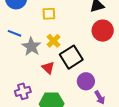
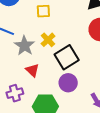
red triangle: (48, 68) -> (32, 70), moved
purple circle: (86, 81) -> (68, 83), moved

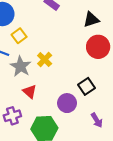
yellow square: (43, 11) -> (19, 36), moved, turned -32
black square: (67, 57) -> (87, 86), moved, size x0.7

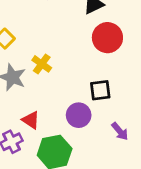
black square: (87, 86) -> (100, 90), turned 35
red triangle: (30, 91) -> (31, 120), moved

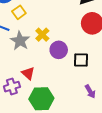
purple circle: (79, 115) -> (59, 50), moved

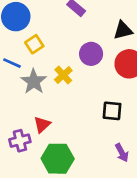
purple circle: (59, 50) -> (91, 54), moved
red triangle: (28, 73) -> (42, 125), turned 32

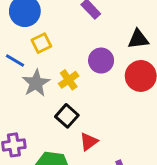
black square: (112, 111) -> (67, 116), moved, turned 30
red triangle: (42, 125) -> (89, 142), moved

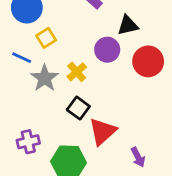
black triangle: (138, 39) -> (128, 25), moved
red triangle: (89, 142) -> (103, 131), size x1.5

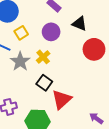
black triangle: (128, 25) -> (79, 24), turned 35
purple circle: (107, 50) -> (51, 32), moved
purple arrow: (138, 157) -> (96, 118), moved, turned 152

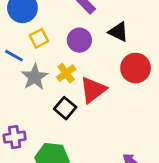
red triangle: (62, 99) -> (93, 90), moved

